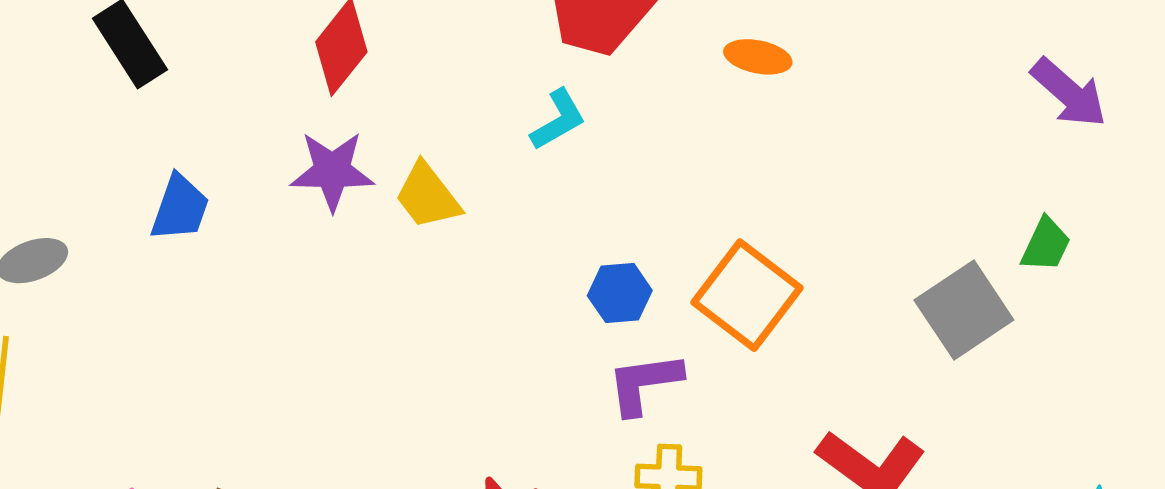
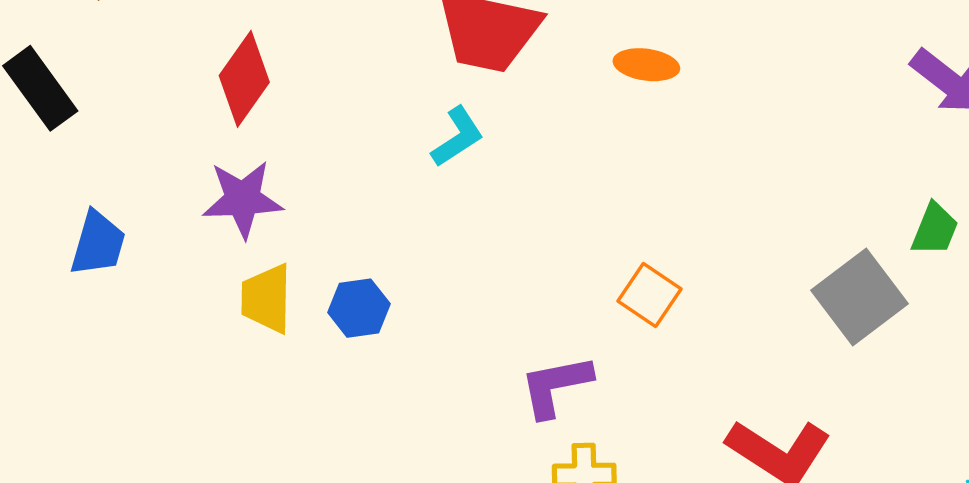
yellow trapezoid: (428, 196) -> (266, 299), moved, turned 42
blue hexagon: (620, 293) -> (359, 308), moved
orange square: (747, 295) -> (650, 295), size x0.6

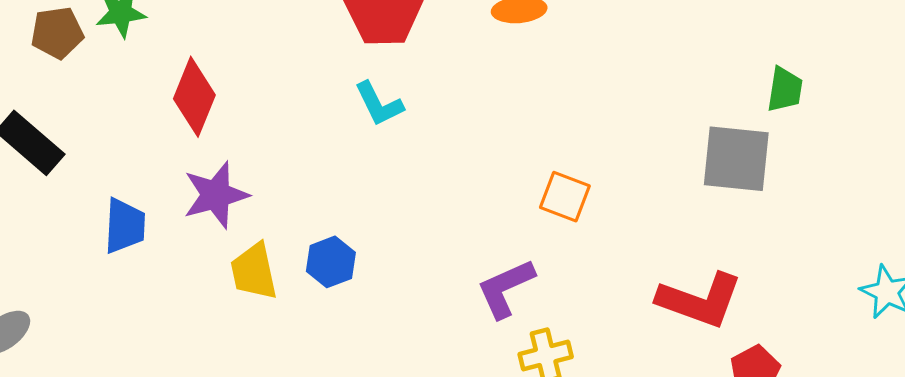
cyan L-shape: (457, 137) -> (379, 104), turned 110
blue trapezoid: (98, 243) -> (125, 226), moved
gray square: (860, 297) -> (736, 159), turned -34

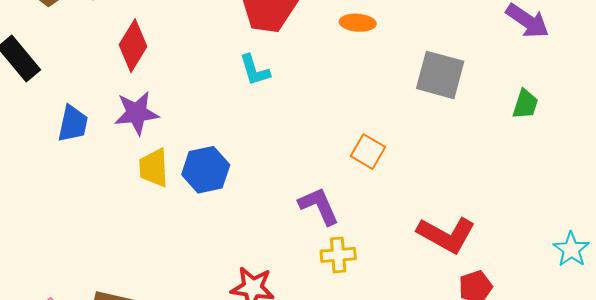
gray square: (736, 159) -> (440, 75), moved
blue hexagon: (331, 262) -> (206, 170), size x1.4
purple L-shape: (506, 288) -> (319, 206), turned 81

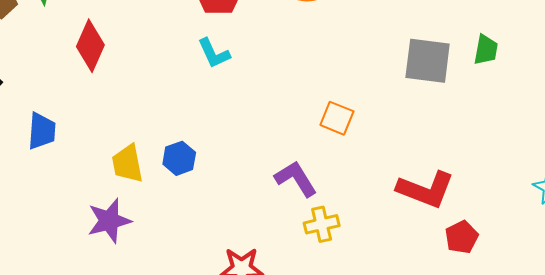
gray square: (440, 75) -> (428, 61), moved
purple star: (137, 113) -> (109, 221), moved
blue hexagon: (206, 170) -> (179, 158), size x0.7

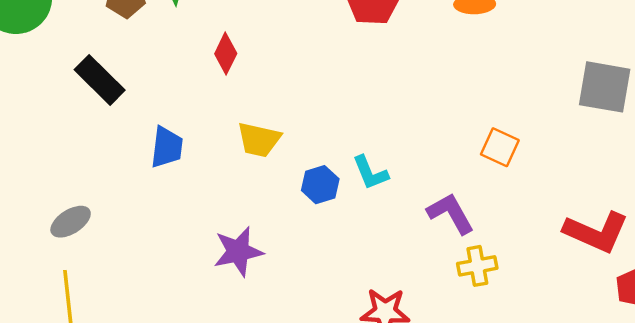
red diamond: (90, 46) -> (226, 54), size x0.7
cyan L-shape: (214, 53) -> (370, 173), moved
yellow trapezoid: (127, 164) -> (259, 140), moved, turned -69

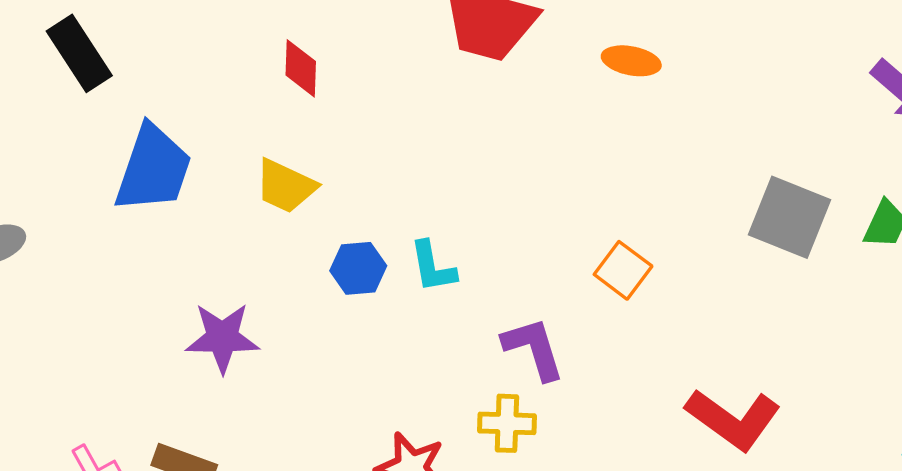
red diamond: (226, 54) -> (301, 68), moved, turned -36
blue trapezoid: (167, 147) -> (153, 169), size x1.5
yellow cross: (477, 266) -> (507, 423), moved

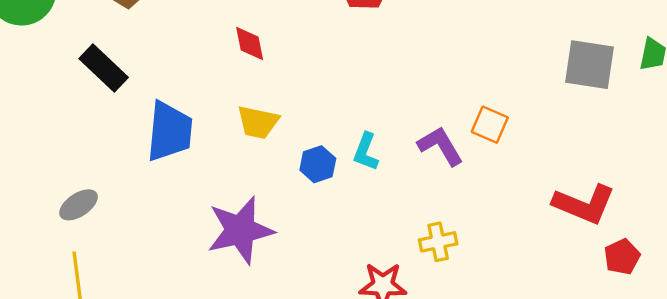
cyan L-shape: (433, 267) -> (366, 152), turned 45
purple star: (222, 338) -> (240, 230), size x1.4
purple L-shape: (533, 348) -> (440, 146), moved

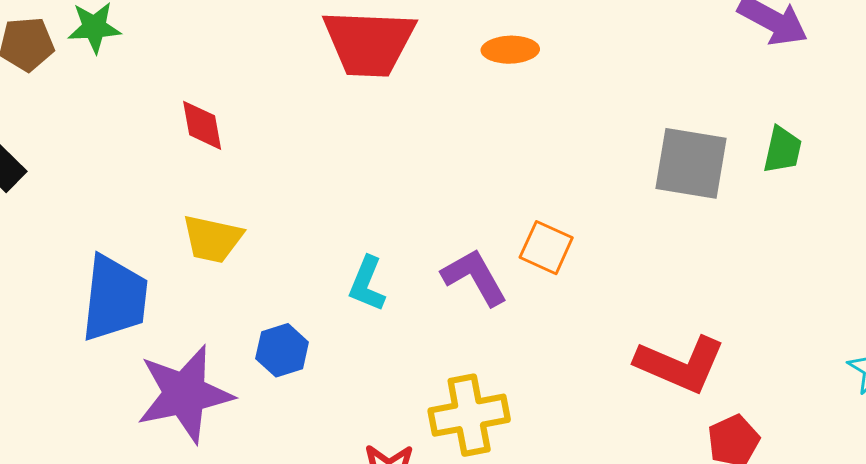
blue trapezoid: (170, 131) -> (115, 298), moved
blue hexagon: (318, 164) -> (282, 350), moved
yellow cross: (438, 242) -> (469, 415), size x1.4

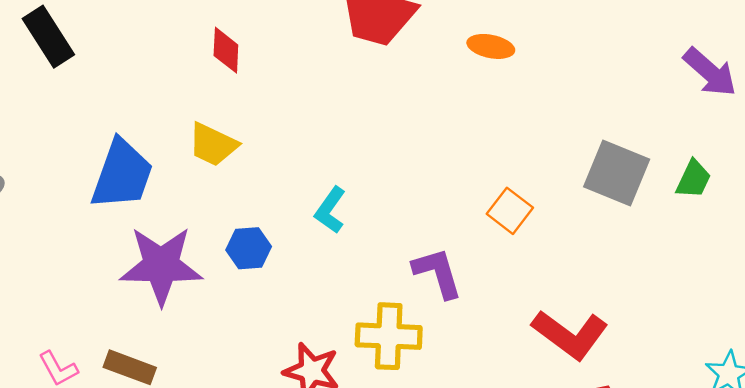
orange square: (546, 248) -> (510, 211), moved
purple L-shape: (475, 277) -> (437, 273), moved

